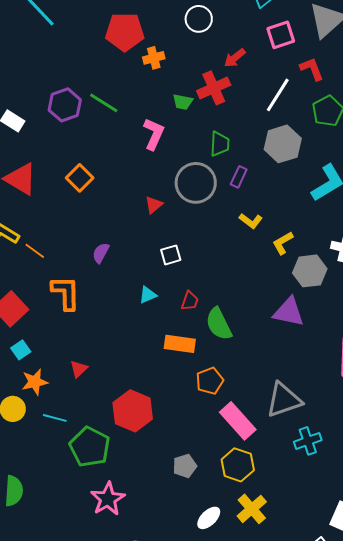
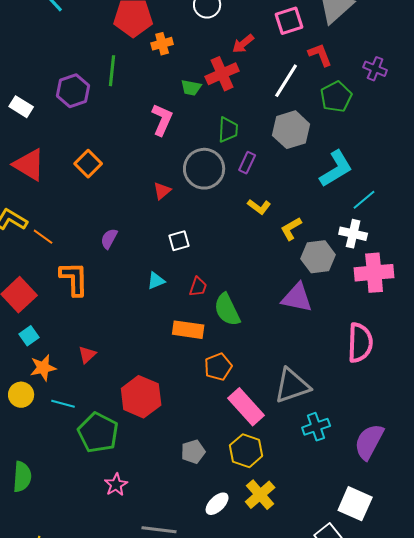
green line: (104, 103) -> (112, 71), moved, turned 64
pink star: (108, 499) -> (116, 485), size x0.7

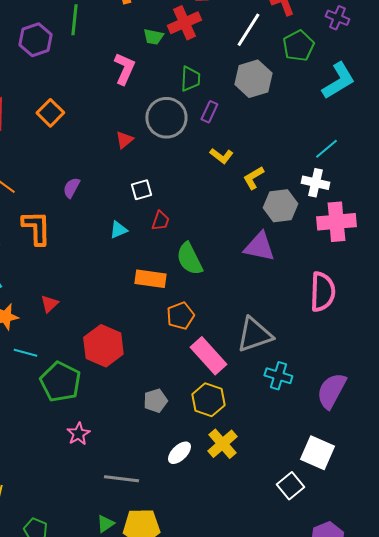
cyan L-shape: (336, 169) -> (338, 81), moved
red trapezoid: (198, 287) -> (160, 221), moved
cyan cross: (316, 427) -> (278, 376), turned 36

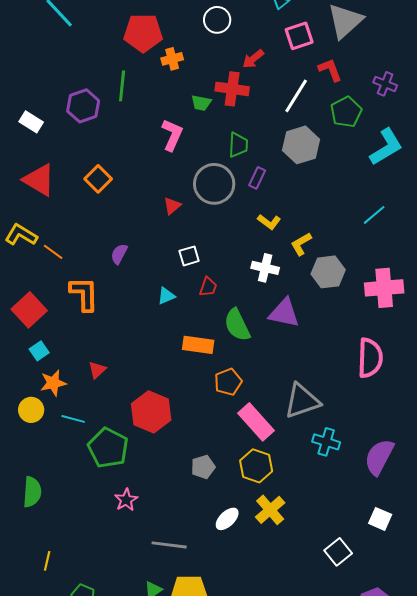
red cross: (184, 23) -> (232, 89), turned 32
white cross: (315, 183) -> (265, 268), moved
purple triangle: (259, 247) -> (284, 313), moved
white square: (317, 453) -> (380, 519), moved, size x0.7

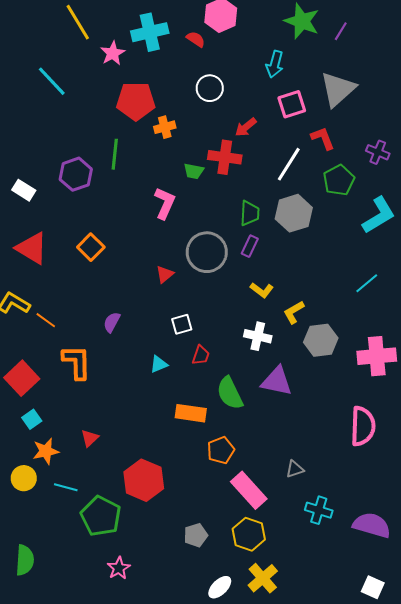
green trapezoid: (238, 145) -> (250, 213), moved
gray triangle: (302, 401) -> (295, 469), size x0.5
purple semicircle: (379, 457) -> (372, 525), turned 78

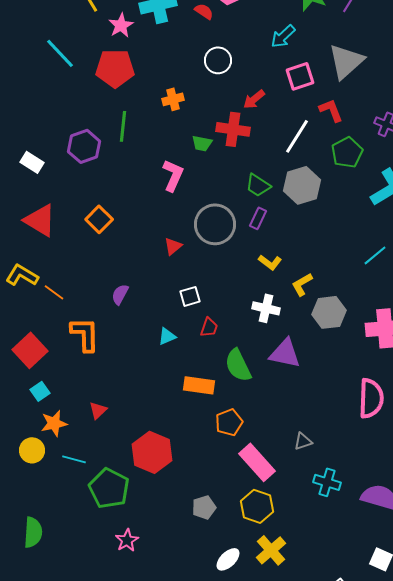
cyan arrow: (275, 64) -> (283, 36), turned 32
red pentagon: (136, 101) -> (115, 68), moved
green trapezoid: (250, 213) -> (258, 185), turned 120

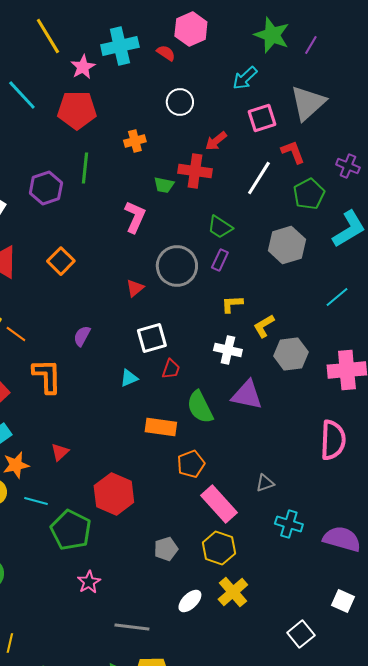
gray hexagon: (302, 185) -> (287, 245), moved
yellow L-shape: (270, 262) -> (232, 304), turned 140
white square: (190, 296) -> (152, 338), size x1.4

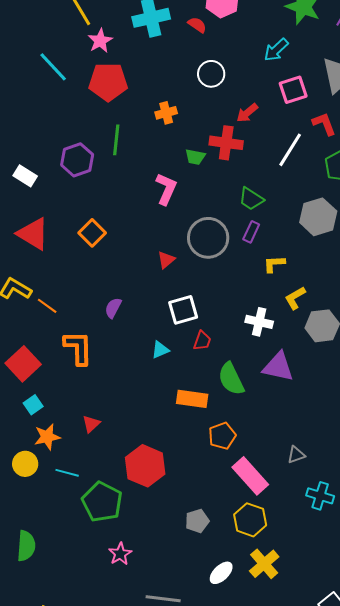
pink star: (83, 67) -> (100, 41), moved
yellow L-shape: (232, 304) -> (274, 264), moved

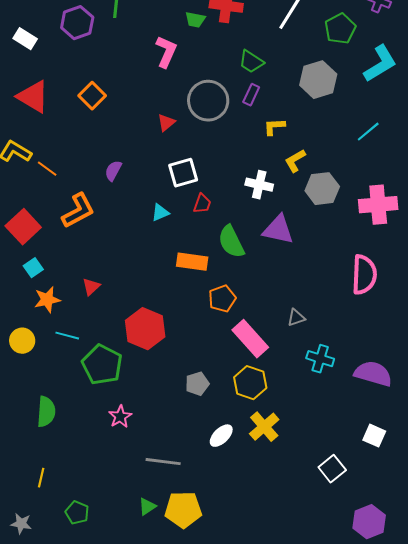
orange L-shape: (78, 348) -> (78, 211), turned 63
yellow circle: (25, 464) -> (22, 341), moved
green semicircle: (26, 546) -> (46, 412), moved

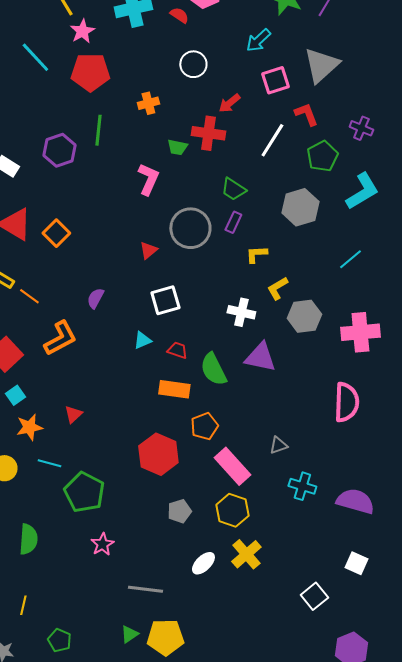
orange square: (92, 96) -> (56, 233), moved
red trapezoid: (202, 204) -> (177, 350), moved, turned -90
red hexagon: (145, 329) -> (158, 454), moved

